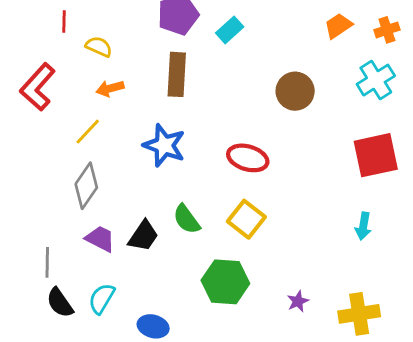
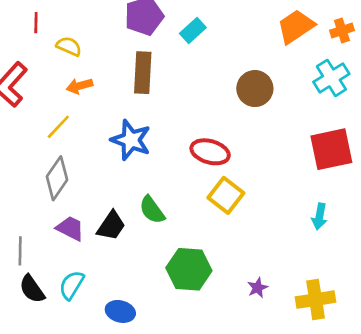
orange trapezoid: (338, 26) -> (296, 27), size x1.4
yellow square: (246, 219) -> (226, 195), moved

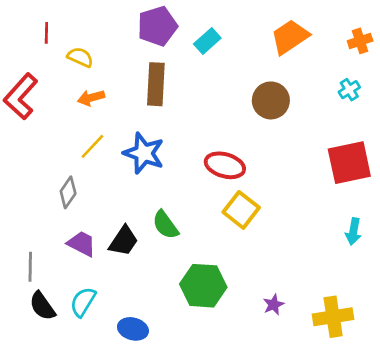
orange trapezoid: (296, 27) -> (290, 37), moved
cyan cross: (331, 78) -> (349, 90), size x0.6
yellow line: (58, 127) -> (92, 146), moved
gray diamond: (57, 178) -> (68, 192), size x0.7
cyan arrow: (320, 216) -> (353, 232), moved

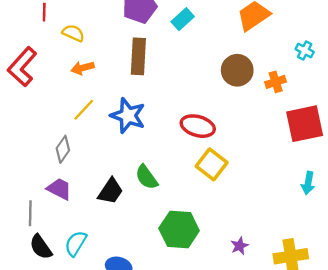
orange cross: (360, 41) -> (276, 82), moved
cyan cross: (349, 90) -> (305, 50), moved, turned -30
purple trapezoid: (82, 244) -> (59, 189), moved

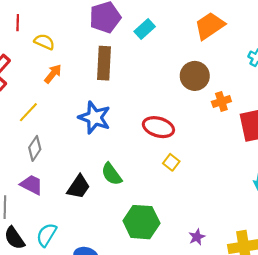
orange arrow: (83, 68) -> (53, 74), turned 144
orange cross: (276, 82) -> (221, 102), moved
yellow line: (84, 110) -> (28, 112), moved
yellow square: (212, 164) -> (171, 162), size x0.6

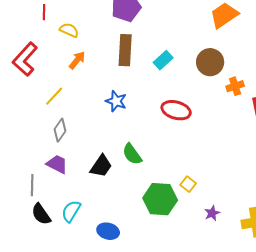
cyan rectangle: (145, 29) -> (163, 60), moved
blue star: (94, 118) -> (116, 101), size x0.7
yellow square: (171, 162) -> (188, 184), moved

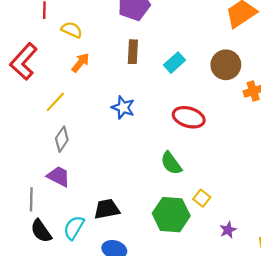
brown rectangle: (125, 50) -> (133, 52), size x0.7
green semicircle: (132, 154) -> (171, 163), moved
black trapezoid: (101, 166) -> (107, 209), moved, turned -135

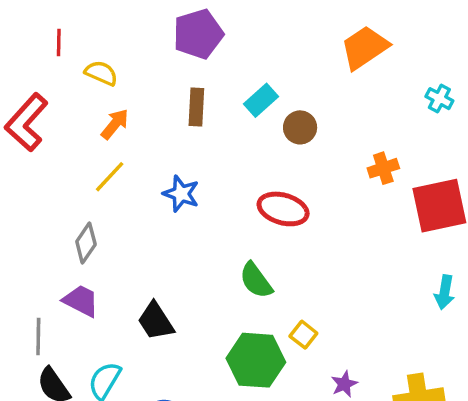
cyan rectangle: (174, 63) -> (261, 100), moved
brown circle: (226, 65) -> (300, 127), moved, size x0.7
yellow line: (55, 102) -> (110, 177), moved
black trapezoid: (107, 209) -> (156, 321), moved, turned -112

